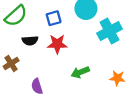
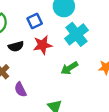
cyan cross: (110, 31) -> (76, 34), moved
purple semicircle: (37, 86) -> (20, 90), moved

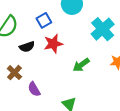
cyan cross: (76, 34) -> (103, 29), moved

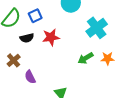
blue square: (44, 20) -> (35, 16), moved
green arrow: (81, 65) -> (86, 58), moved

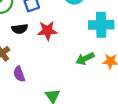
cyan cross: (97, 28) -> (101, 25), turned 30

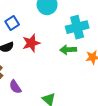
green arrow: (85, 59) -> (68, 50), moved, turned 35

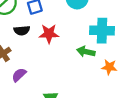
purple semicircle: (15, 87) -> (19, 75), turned 64

